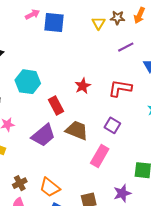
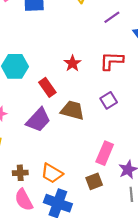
purple square: (112, 125) -> (109, 100), turned 35
pink rectangle: (100, 156) -> (105, 153), moved
brown cross: (20, 183) -> (20, 173), turned 32

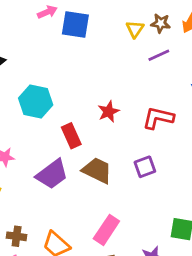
purple line: (112, 17) -> (159, 55), moved
pink rectangle: (105, 153) -> (106, 230), moved

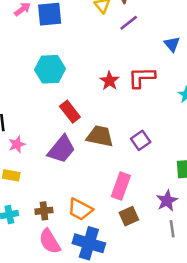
cyan hexagon: (36, 102) -> (50, 69), moved
red star: (109, 112) -> (109, 81), moved
purple square: (145, 167) -> (141, 140), moved

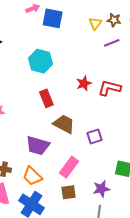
purple trapezoid: (62, 149) -> (38, 146), moved, turned 50

